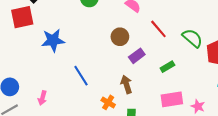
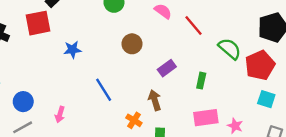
red line: (158, 29) -> (194, 25), moved
brown circle: (120, 37) -> (132, 44), moved
blue star: (53, 40) -> (72, 50), size x0.7
green rectangle: (167, 67) -> (201, 81), turned -48

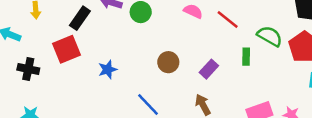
brown circle: (132, 44) -> (168, 62), moved
green rectangle: (201, 81) -> (246, 57), moved

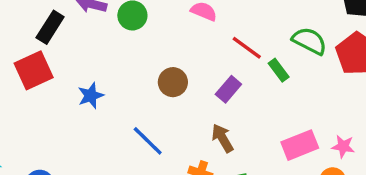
red line: (228, 20) -> (247, 48), moved
green rectangle: (246, 57) -> (279, 70), turned -35

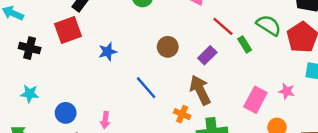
brown arrow: (222, 138) -> (200, 90), size x1.4
pink rectangle: (300, 145) -> (255, 100), turned -45
pink star: (343, 146) -> (287, 91), moved

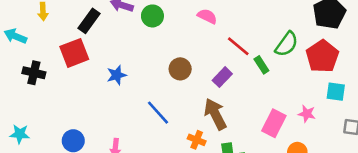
green semicircle: (269, 25) -> (287, 44), turned 95
cyan star: (30, 94) -> (20, 134), moved

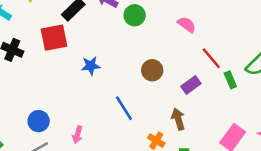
brown arrow: (215, 114) -> (178, 119), size x0.7

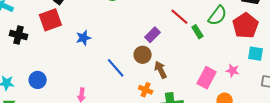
brown circle: (152, 70) -> (143, 55), moved
purple rectangle: (191, 85) -> (152, 35), moved
blue circle: (39, 121) -> (38, 80), moved

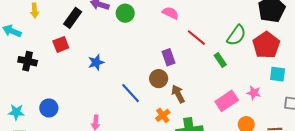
red square: (50, 20) -> (61, 44), size x0.7
green rectangle: (197, 32) -> (220, 60), moved
purple rectangle: (152, 35) -> (169, 57), turned -63
pink rectangle: (207, 78) -> (227, 101), turned 30
orange cross: (146, 90) -> (163, 115), turned 32

